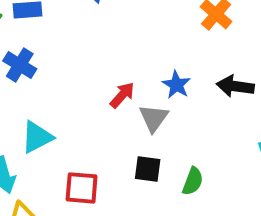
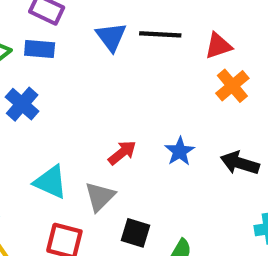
gray triangle: (154, 118) -> (100, 197), moved
cyan triangle: (37, 137) -> (51, 182), moved, turned 42

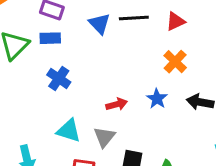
orange cross: (232, 86) -> (175, 62), moved
blue cross: (22, 104) -> (59, 78), moved
red arrow: (122, 153) -> (117, 104), turned 30

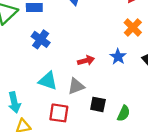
gray triangle: (104, 137) -> (76, 86), turned 30

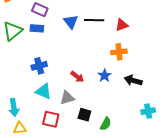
orange cross: (133, 28) -> (119, 52), turned 35
blue cross: (41, 39) -> (39, 66), moved, turned 35
red arrow: (86, 61) -> (77, 77), turned 48

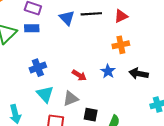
cyan triangle: (44, 91) -> (45, 94), turned 30

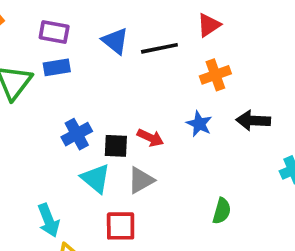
black line: (91, 14) -> (159, 48), moved
black square: (91, 115) -> (116, 146), moved

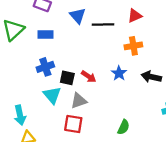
blue rectangle: (57, 67) -> (46, 35), moved
red square: (121, 226) -> (73, 124), moved

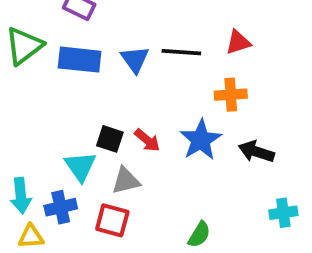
blue triangle: (78, 16) -> (135, 59), moved
blue rectangle: (46, 35) -> (80, 60), size x1.5
blue cross: (45, 67) -> (61, 207), moved
blue star: (119, 73) -> (201, 140), size x1.5

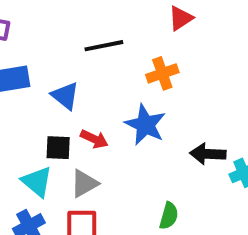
red triangle: (238, 42) -> (181, 18), moved
blue triangle: (135, 59) -> (65, 96), moved
black arrow: (256, 152) -> (208, 154), moved

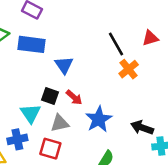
black line: (104, 46) -> (116, 44), moved, turned 55
orange cross: (162, 73) -> (129, 69), turned -36
blue star: (145, 125) -> (99, 119), moved

